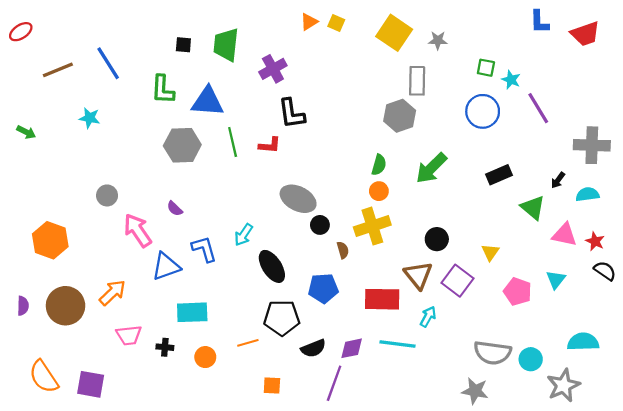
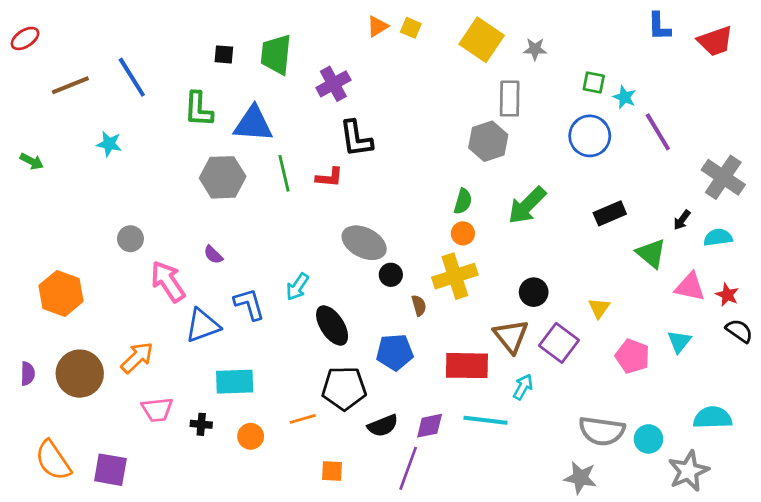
gray cross: (592, 145) -> (723, 177), turned 32

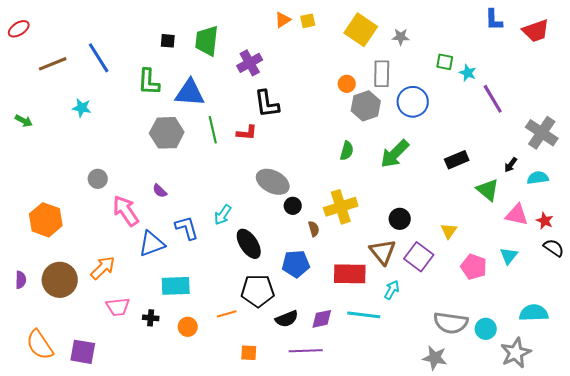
yellow square: (411, 28) -> (308, 21), turned -35
blue circle: (590, 136) -> (413, 102), moved
orange circle: (463, 233) -> (347, 84), moved
purple line: (408, 468) -> (306, 351), turned 68

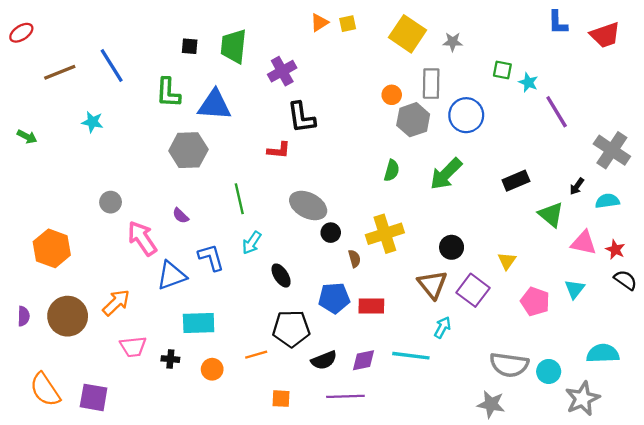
green line: (213, 130) -> (239, 199), moved
black ellipse: (249, 244) -> (281, 276), size x0.7
red rectangle: (350, 274) -> (371, 306), moved, size x0.7

